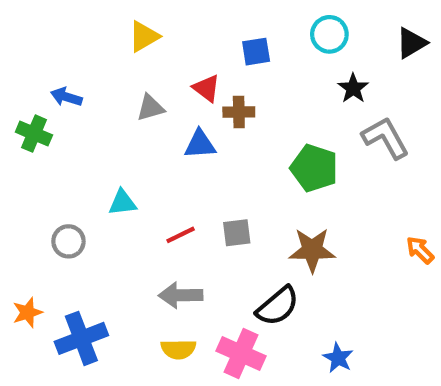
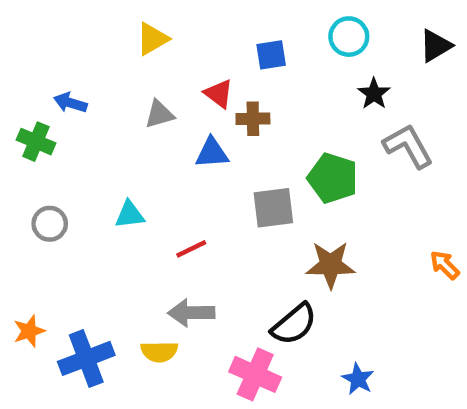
gray square: (237, 233) -> (273, 208), moved, size x1.4
gray circle: (68, 241) -> (50, 224), moved
yellow semicircle: (178, 349) -> (159, 352), moved

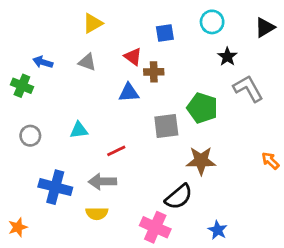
gray triangle: (159, 114) -> (87, 62), moved, turned 36
gray arrow: (191, 313) -> (102, 181), moved
orange star: (29, 331) -> (18, 227), moved
blue cross: (86, 358) -> (55, 187), moved, turned 36

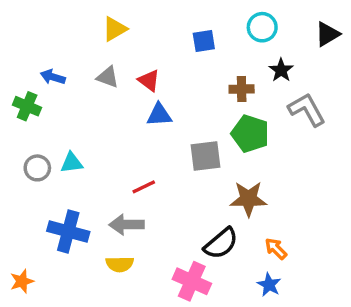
red triangle: (133, 57) -> (149, 80), moved
brown cross: (154, 72) -> (242, 89), moved
cyan triangle: (79, 130) -> (72, 163), moved
orange arrow: (270, 161) -> (276, 249), moved

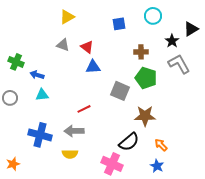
black triangle: (327, 34) -> (191, 29), moved
black star: (281, 70) -> (172, 41), moved
blue arrow: (53, 77) -> (37, 75), moved
gray square: (206, 156) -> (120, 91), turned 30
gray circle: (37, 168) -> (10, 98), moved

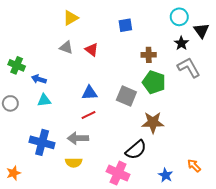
cyan circle: (153, 16) -> (179, 17), moved
black triangle: (191, 29) -> (201, 31), turned -35
blue triangle: (93, 67) -> (90, 93), moved
orange arrow: (161, 145) -> (194, 166), moved

